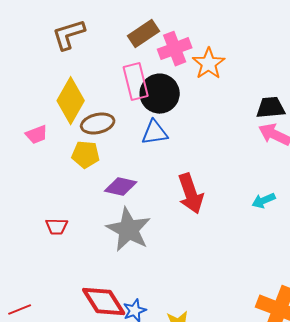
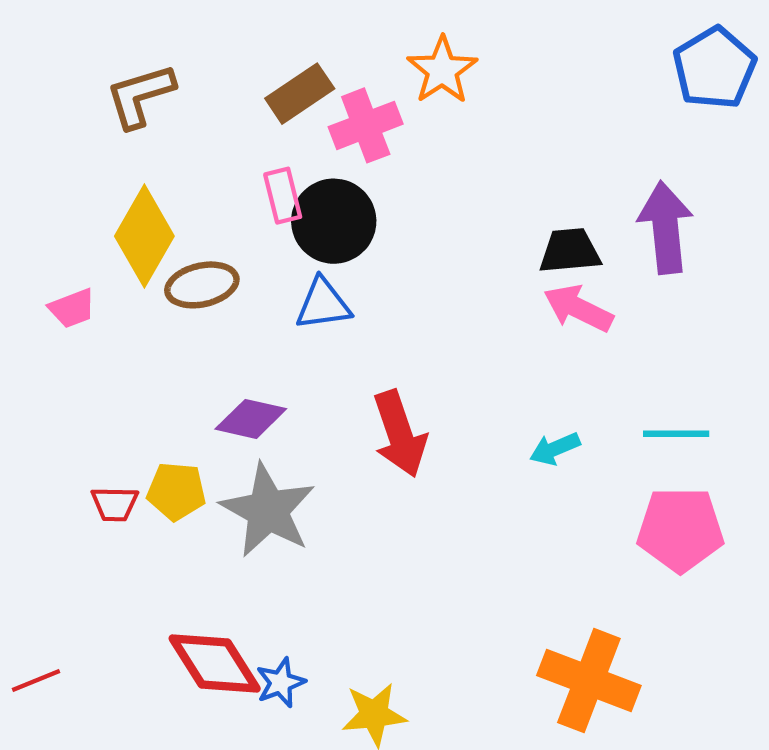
orange star: (209, 64) -> (442, 70), moved
pink rectangle: (136, 82) -> (283, 196), size x0.7
yellow pentagon: (86, 155) -> (176, 491), moved

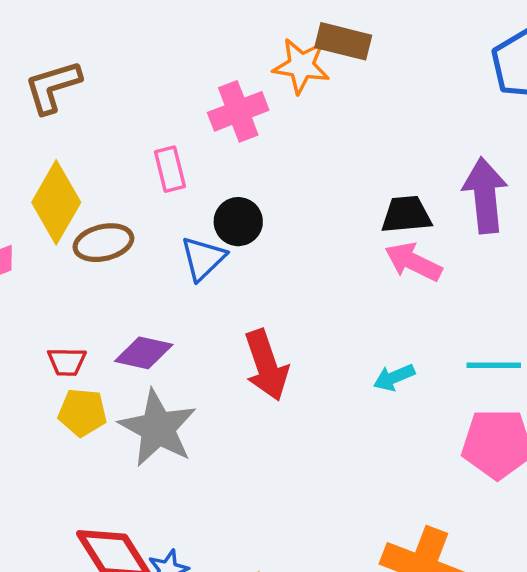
orange star: (442, 70) -> (301, 66), turned -30
brown rectangle: (300, 94) -> (343, 41), moved, turned 48
black circle: (334, 221) -> (238, 222), moved, size x0.7
blue triangle: (323, 304) -> (203, 258), turned -36
red trapezoid: (115, 504) -> (67, 362), moved

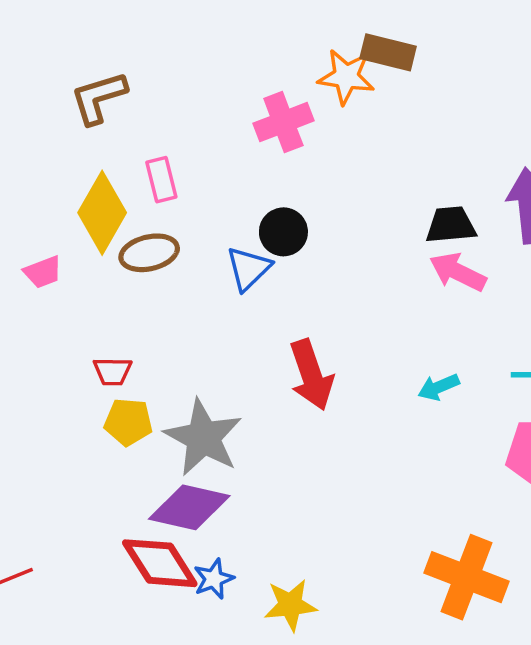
pink rectangle: (170, 169) -> (161, 180), moved
purple diamond: (144, 353) -> (189, 507), moved, size x1.4

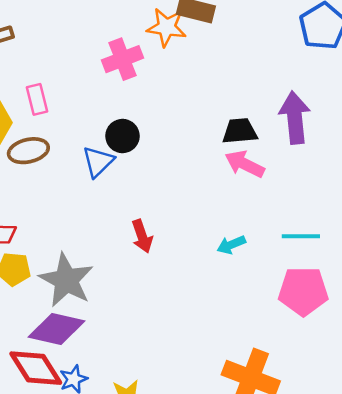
red arrow: (311, 375) -> (142, 236), size x0.7

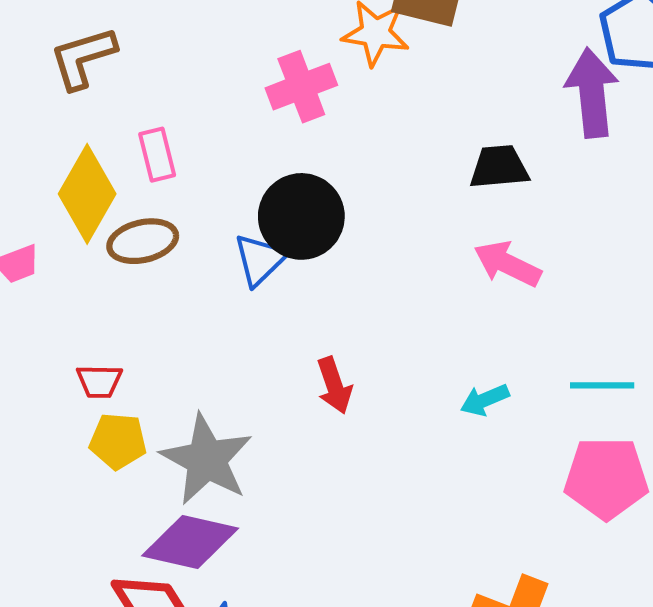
purple arrow: (295, 118) -> (592, 93), moved
black trapezoid: (240, 131) -> (499, 167), moved
black circle: (122, 136) -> (301, 216), size x1.5

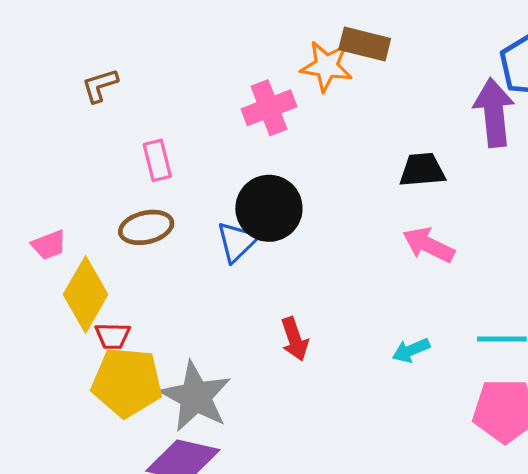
brown L-shape: (83, 58) -> (100, 85), size x0.7
yellow diamond: (87, 194) -> (86, 294), moved
yellow pentagon: (118, 441) -> (127, 382), size x1.6

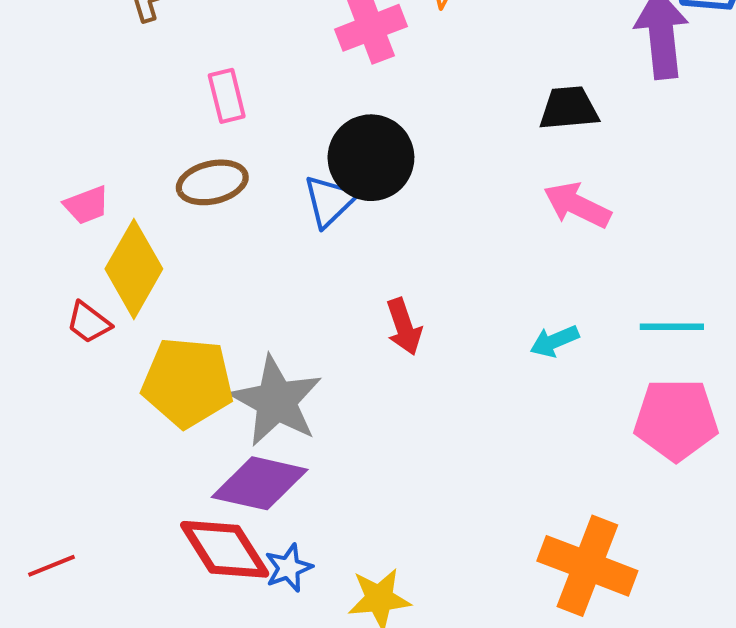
red trapezoid: (113, 336) -> (89, 323), moved, turned 36

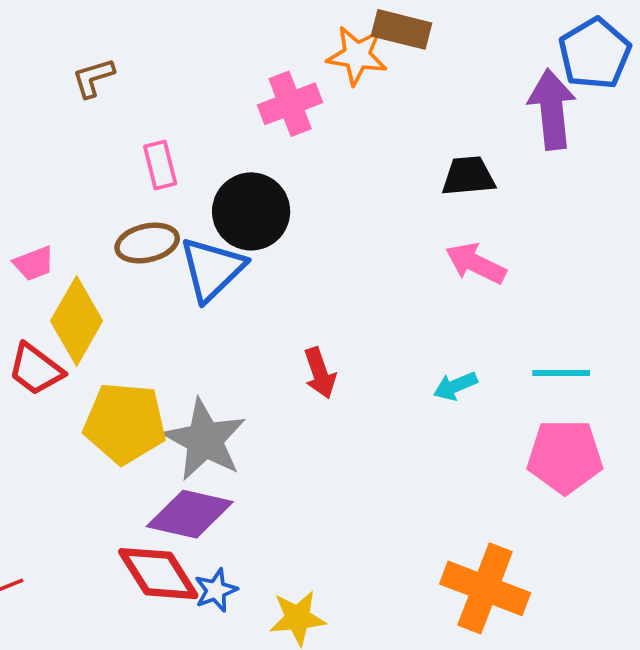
black circle: (371, 158) -> (251, 211), moved
blue triangle: (330, 201) -> (212, 269), moved, size x1.4
red trapezoid: (89, 323) -> (36, 369), size x1.4

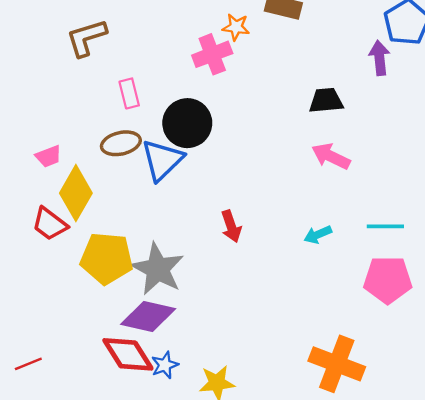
orange star: (357, 55) -> (236, 27), moved, size x0.7
brown L-shape: (93, 78) -> (86, 38), size x1.5
purple arrow: (552, 109) -> (379, 58), size x0.7

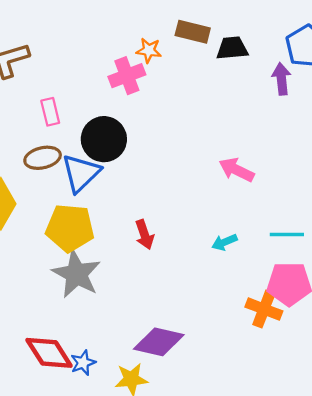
black trapezoid: (326, 101) -> (232, 48), moved
yellow pentagon: (107, 258) -> (70, 228), moved
purple diamond: (148, 316) -> (159, 342), moved
orange cross: (337, 364) -> (264, 309), moved, size x0.7

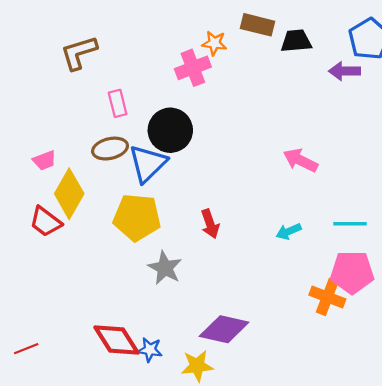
purple arrow: (281, 79) -> (345, 71), turned -84
gray star: (76, 274) -> (165, 268), moved, size x0.7
blue star: (83, 363) -> (150, 350), turned 30

